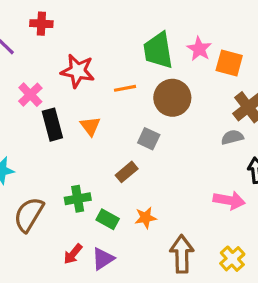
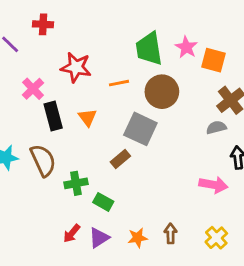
gray square: (149, 139) -> (140, 129), size x1.6
brown semicircle: (29, 215) -> (43, 160), moved, turned 124
orange star: (146, 218) -> (138, 238), moved
brown arrow: (182, 254) -> (170, 233), size x0.6

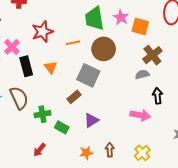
red star: (76, 67) -> (42, 32), turned -30
purple triangle: (99, 238) -> (91, 120), moved

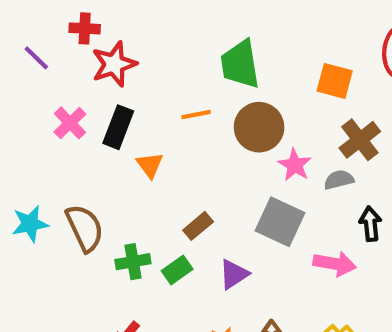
pink star: (121, 17) -> (295, 165), moved
red star: (42, 32) -> (114, 64), moved
black rectangle: (26, 66) -> (118, 127), moved, turned 36
gray square: (88, 75) -> (280, 222), moved
green rectangle: (62, 127) -> (177, 270), moved, turned -64

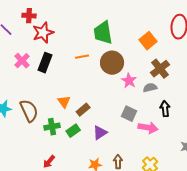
orange square: (335, 81) -> (148, 41), turned 36
orange triangle: (150, 165) -> (64, 102), moved
gray square: (280, 222) -> (129, 114), moved, size x0.7

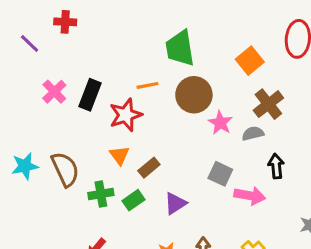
red star: (43, 33) -> (126, 115), moved

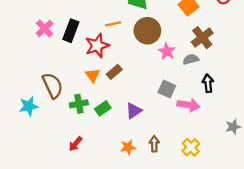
cyan star: (25, 166) -> (29, 106), moved
brown rectangle: (149, 168) -> (114, 72), moved

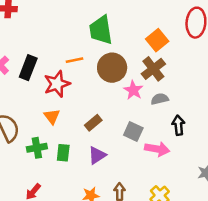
brown cross: (202, 38) -> (153, 69), moved
brown rectangle: (114, 72) -> (93, 123), moved
green rectangle: (103, 108) -> (63, 153), turned -49

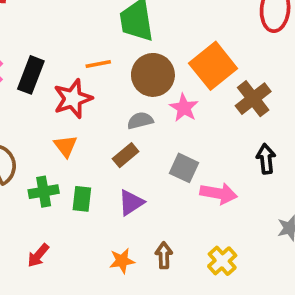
orange square: (157, 40) -> (213, 66), moved, size x1.4
brown cross: (153, 69) -> (253, 99), moved
gray semicircle: (160, 99) -> (140, 121), moved
black arrow: (178, 125) -> (266, 159), moved

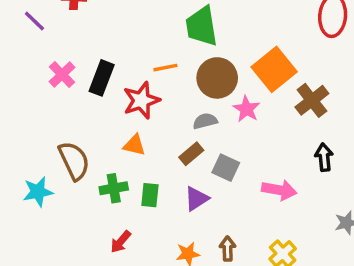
orange triangle: (65, 146) -> (134, 145), turned -40
gray square: (184, 168) -> (226, 168), moved
red arrow: (38, 255) -> (121, 242), moved

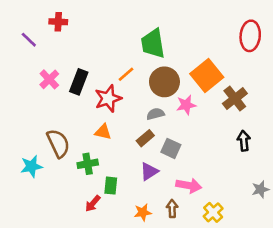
orange line: (165, 68) -> (126, 74), turned -30
pink star: (246, 109) -> (186, 105), turned 30
pink arrow: (279, 190) -> (189, 186), moved
green rectangle: (150, 195) -> (111, 186), moved

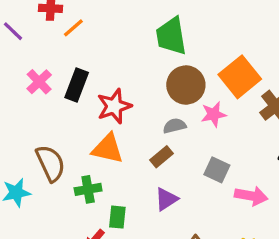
orange line: (126, 74) -> (73, 28), moved
orange triangle: (103, 132) -> (108, 149), size x1.5
gray square: (171, 148) -> (217, 170), moved
pink arrow: (189, 186) -> (251, 196), moved

